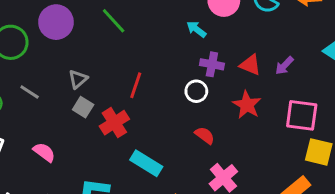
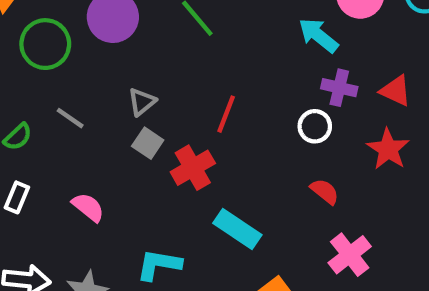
cyan arrow: (196, 29) -> (318, 35), size x1.4

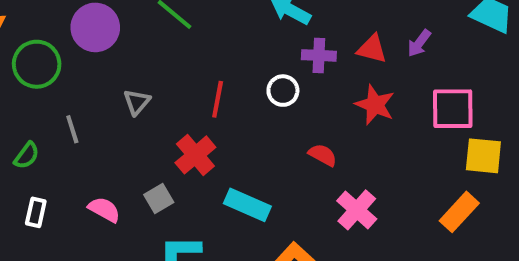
gray line: (70, 118) -> (72, 129), turned 48
white circle: (315, 126) -> (283, 91), moved
gray square: (148, 143) -> (159, 199), moved, turned 36

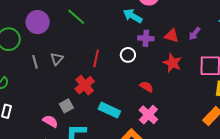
gray line: (72, 129) -> (35, 62), moved
pink semicircle: (104, 210) -> (50, 121), moved
pink cross: (357, 210) -> (148, 115), moved

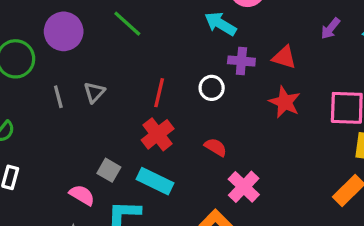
purple arrow: (195, 34) -> (330, 28), moved
red cross: (85, 85) -> (158, 134), moved
red semicircle: (146, 87) -> (216, 147), moved
gray square: (66, 106) -> (109, 170), turned -32
cyan rectangle: (109, 110) -> (155, 181), moved

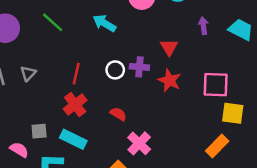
cyan arrow: (220, 24) -> (104, 23), moved
purple arrow: (330, 28) -> (203, 26), turned 133
red triangle: (284, 57) -> (169, 47), turned 42
purple cross: (241, 61) -> (139, 67), moved
gray square: (109, 170) -> (39, 131), turned -35

